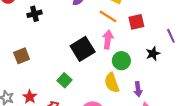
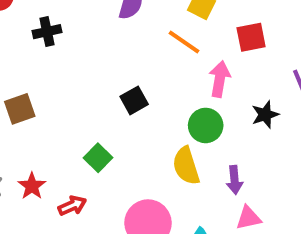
red square: (136, 22) -> (251, 37), moved
pink arrow: (108, 40) -> (220, 79), moved
black square: (83, 49) -> (134, 100), size x0.6

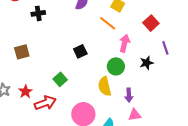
red square: (251, 37) -> (151, 23), moved, turned -35
red arrow: (72, 206) -> (45, 103), size x1.5

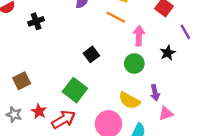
brown square: (22, 52) -> (22, 81), moved
green square: (60, 79) -> (75, 90), size x1.5
yellow semicircle: (105, 86) -> (129, 100), moved, turned -36

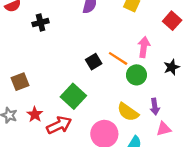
orange line: (116, 17) -> (118, 58), moved

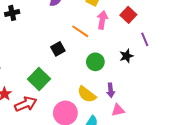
pink arrow: (144, 47) -> (102, 20), moved
orange line: (118, 58) -> (80, 31), moved

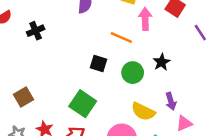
black square: (58, 49) -> (98, 64), turned -32
black star: (126, 56) -> (161, 62), moved
green circle: (95, 62) -> (133, 73), moved

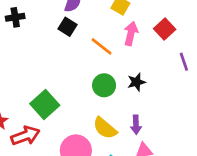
black square: (98, 64) -> (68, 27), moved

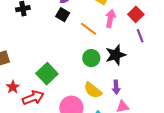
purple line: (184, 62) -> (140, 36), moved
black star: (136, 82) -> (116, 55), size x1.5

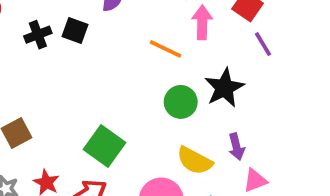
black square: (63, 15) -> (75, 31), moved

